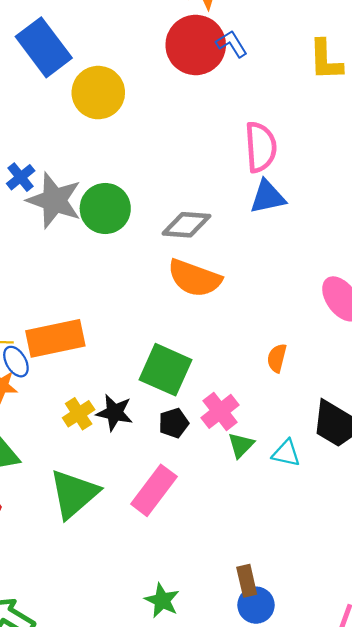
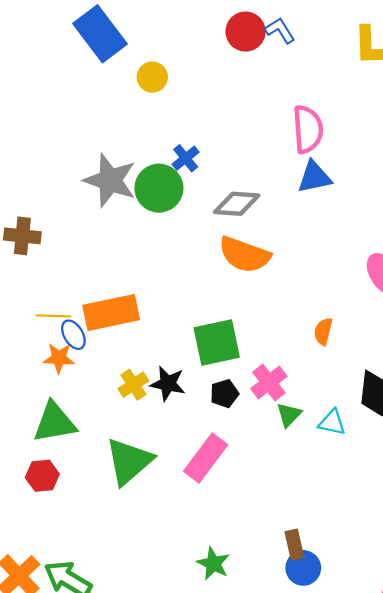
red circle: (196, 45) -> (246, 32), size x0.7
yellow circle: (98, 93) -> (152, 77), size x0.6
blue cross: (21, 177) -> (186, 158), moved
green square: (166, 370) -> (217, 342), turned -36

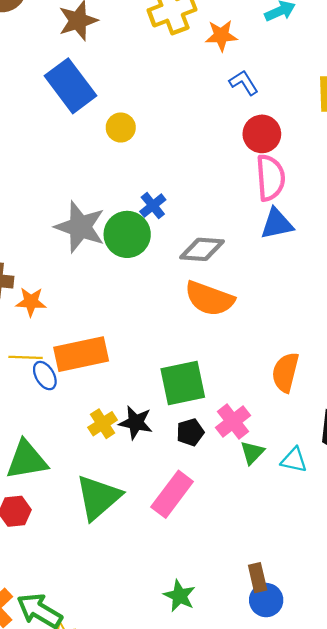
red circle: (246, 32) -> (262, 134), moved
orange semicircle: (323, 331) -> (285, 372), size x1.5
orange star: (59, 358) -> (31, 302), moved

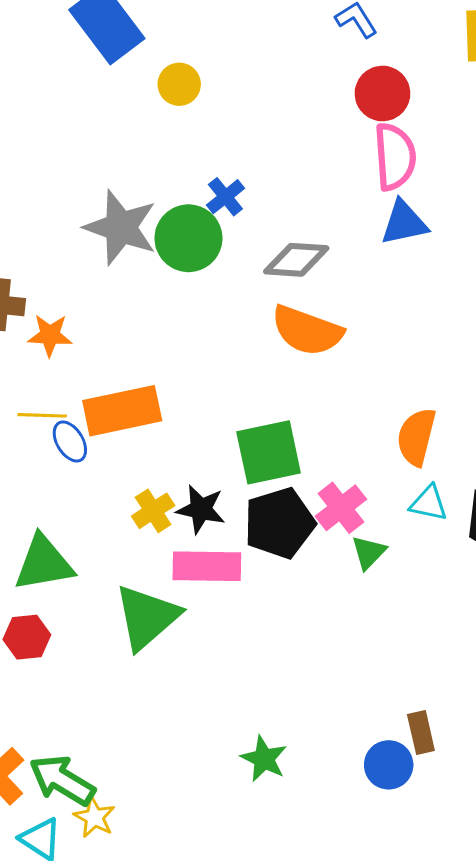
black pentagon: (190, 432) -> (279, 523), size x1.8
cyan triangle: (294, 460) -> (429, 503), moved
pink rectangle: (172, 494) -> (207, 566), moved, turned 54
brown rectangle: (258, 578) -> (421, 733), moved

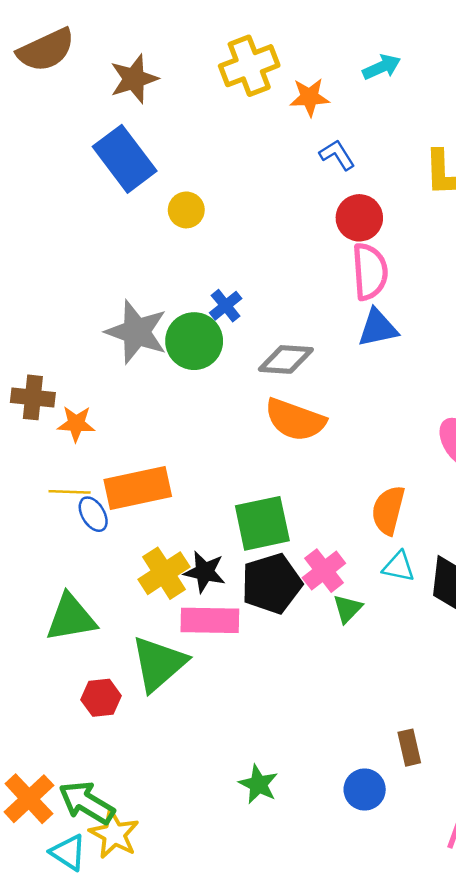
yellow cross: (153, 511) -> (164, 573), size x1.4
red hexagon: (27, 637) -> (101, 698), moved
brown rectangle: (421, 733) -> (409, 748), moved
yellow star: (95, 817) -> (114, 834), size x1.4

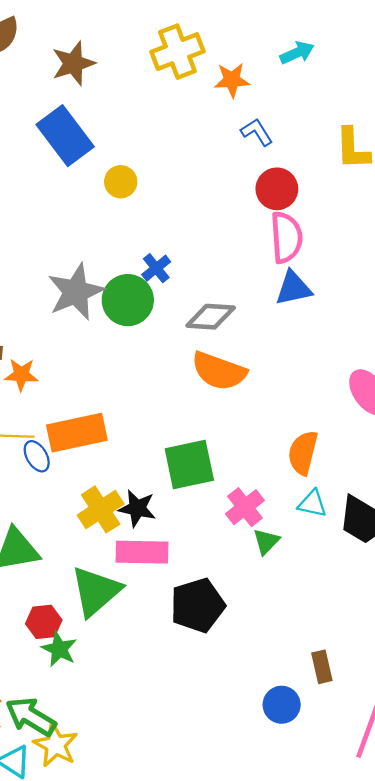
gray star: (136, 332) -> (76, 292), turned 30
black pentagon: (271, 584) -> (198, 605), moved
green star: (258, 784) -> (59, 649), moved

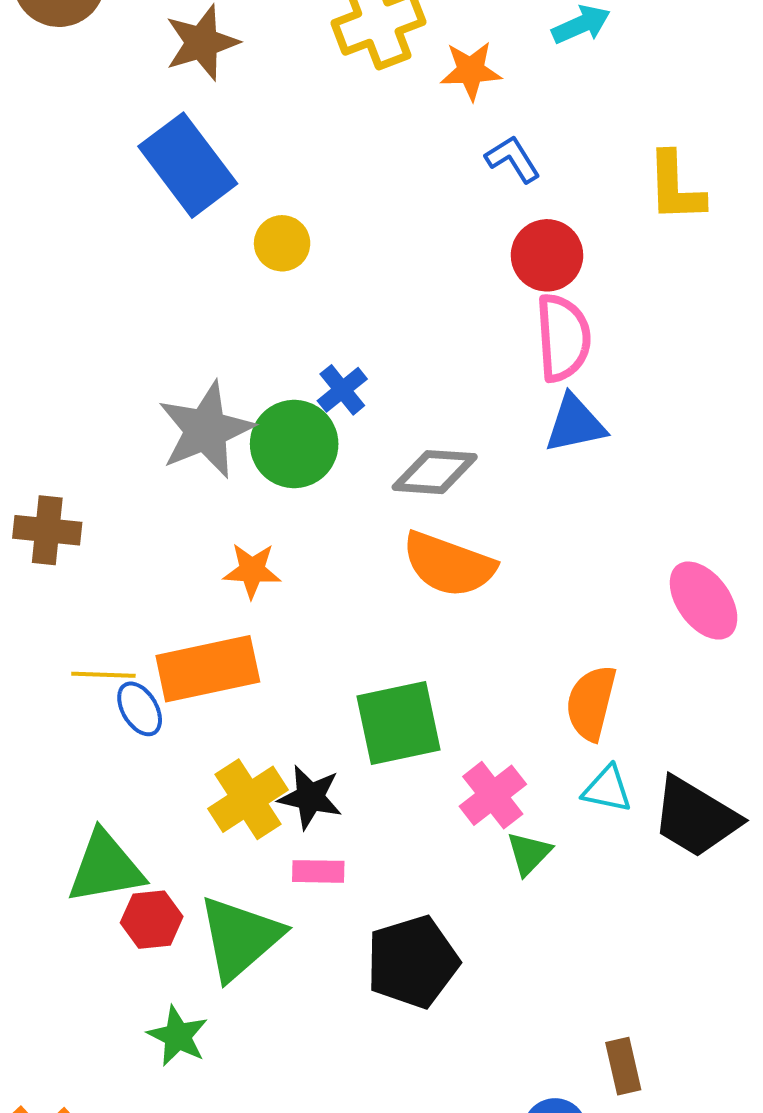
orange star: (21, 375) -> (252, 570), moved
pink rectangle: (142, 552) -> (318, 871), size x0.6
red hexagon: (44, 622) -> (152, 920), moved

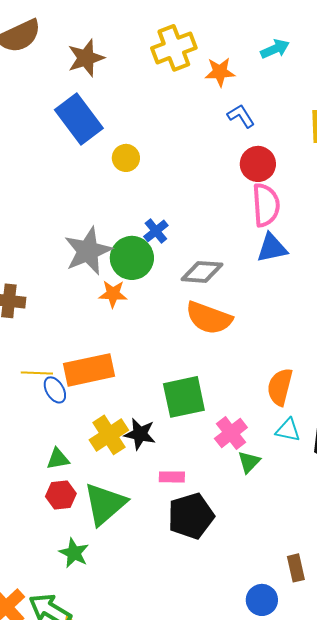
orange star: (252, 570) -> (113, 294), moved
green triangle: (105, 867) -> (58, 459), moved, size x0.6
pink rectangle: (318, 871) -> (172, 477), moved

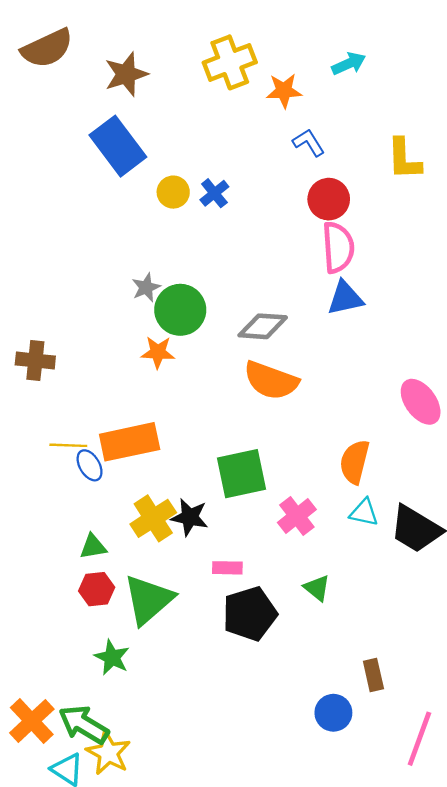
blue cross: (156, 231) -> (214, 193), moved
gray star: (88, 251) -> (146, 287), moved, size x0.5
green triangle: (249, 462) -> (317, 588), moved, turned -35

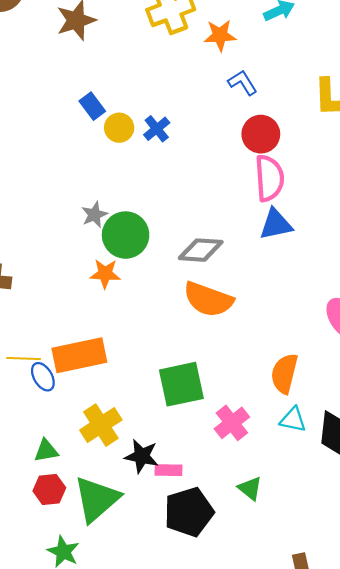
blue rectangle: (118, 146) -> (92, 106), moved, size x0.5
black star: (190, 517) -> (142, 456), moved

